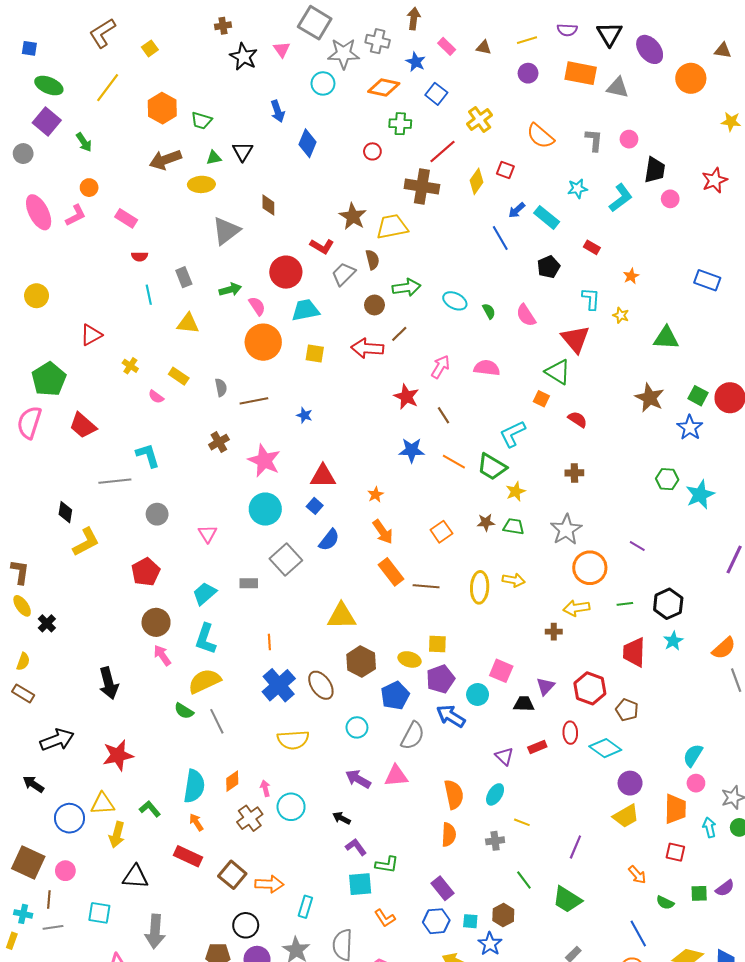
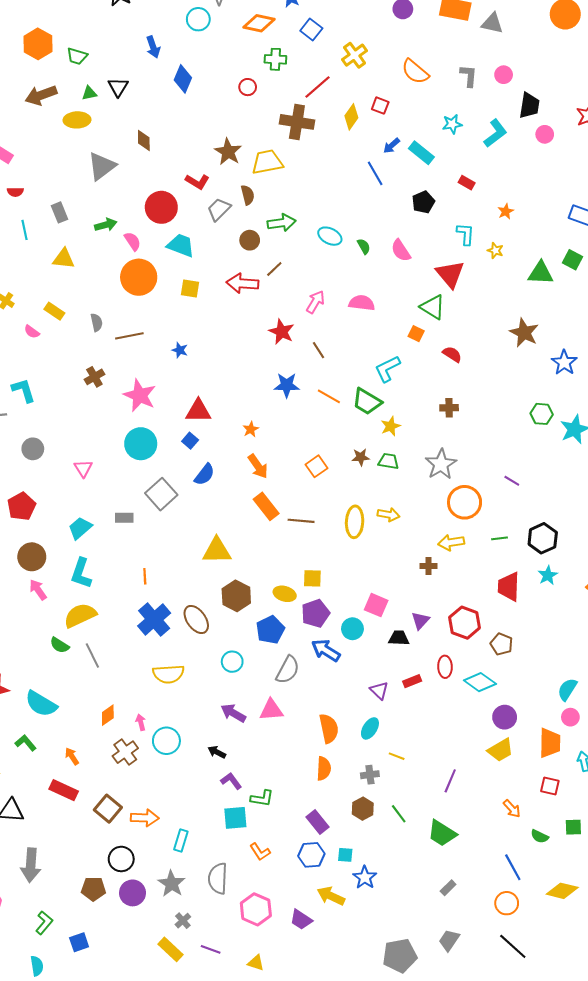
cyan trapezoid: (305, 310) -> (181, 245), turned 32
green square: (698, 396) -> (572, 260), moved
cyan semicircle: (194, 786) -> (41, 704), moved, turned 112
brown hexagon: (503, 915) -> (363, 809), moved

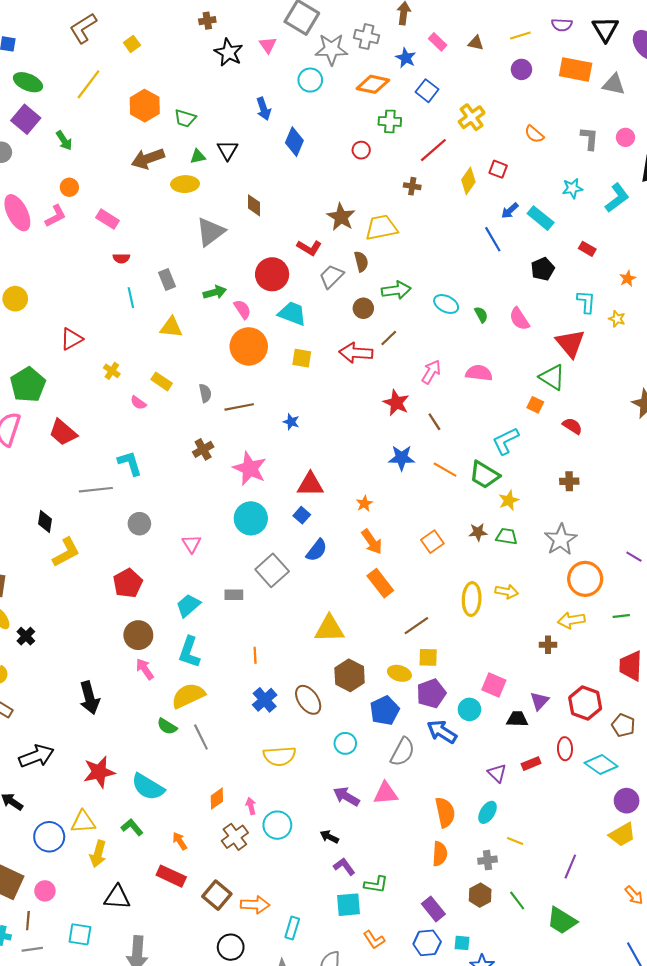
orange semicircle: (415, 72) -> (534, 134), size x0.7
brown cross: (297, 122) -> (412, 186), size x0.5
brown line: (301, 521) -> (416, 626), moved, turned -40
blue cross: (154, 619) -> (265, 700), size x0.7

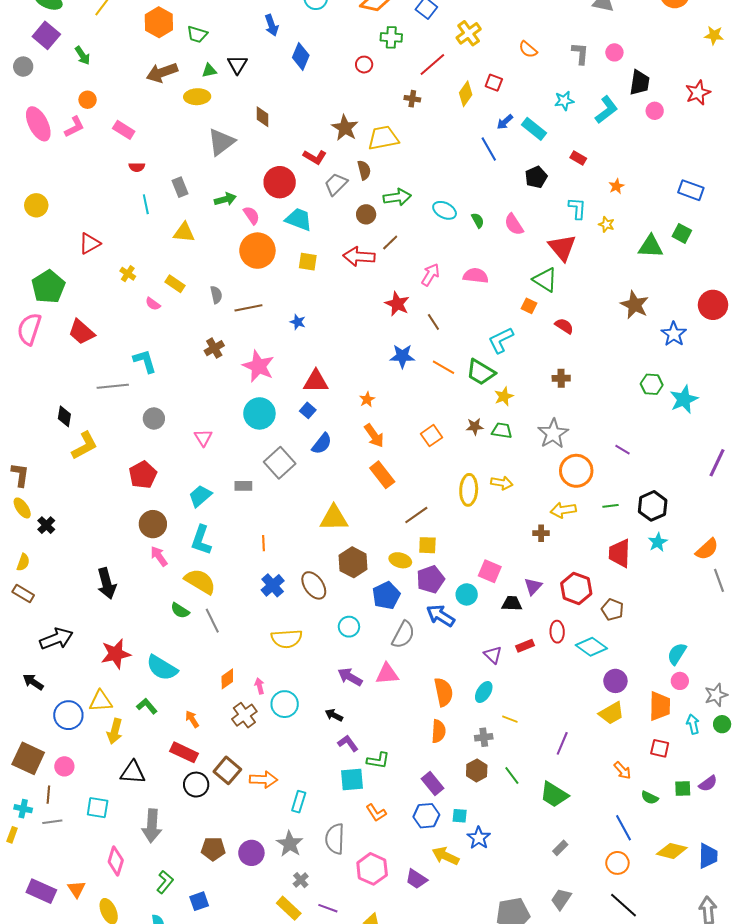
yellow semicircle: (188, 696) -> (200, 581), turned 56
black circle: (231, 947) -> (196, 785), moved

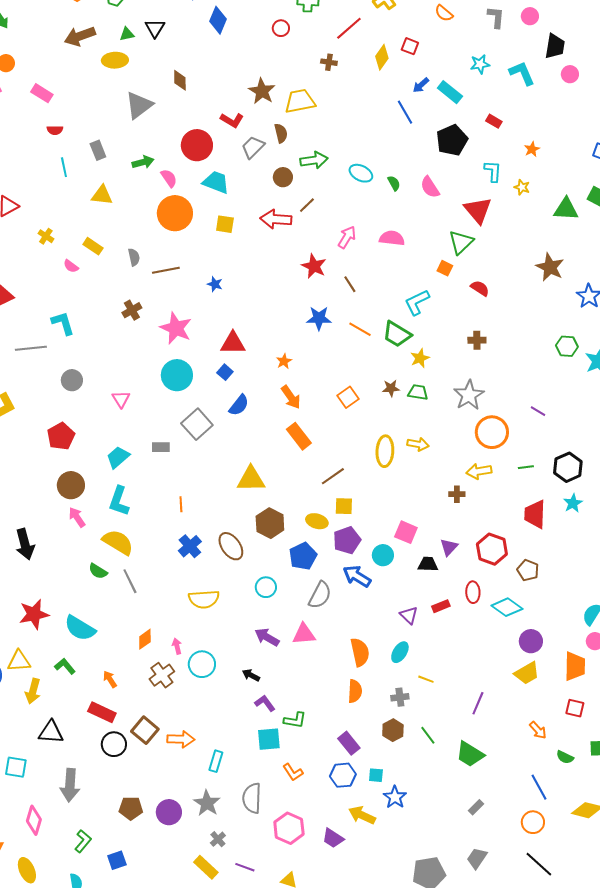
cyan L-shape: (606, 110) -> (522, 73), turned -76
black pentagon: (536, 177) -> (452, 140), size x1.4
green triangle: (545, 280) -> (461, 242), turned 44

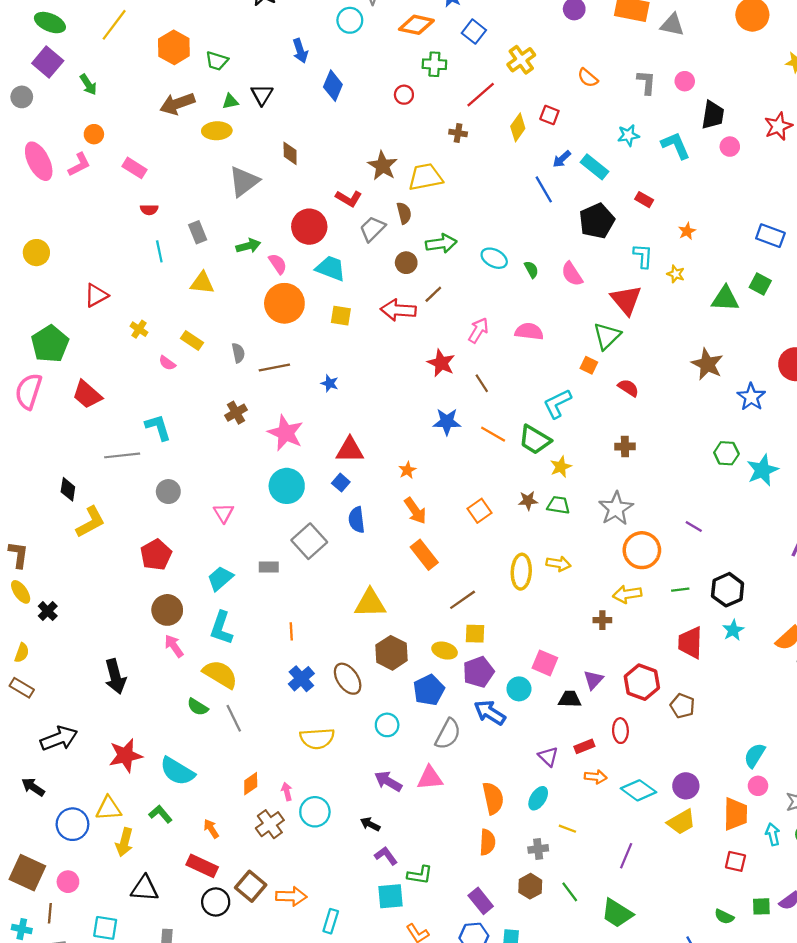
blue semicircle: (239, 405) -> (357, 520), turned 135
cyan diamond: (507, 607) -> (638, 790), moved
orange arrow: (538, 730) -> (596, 777), moved, turned -42

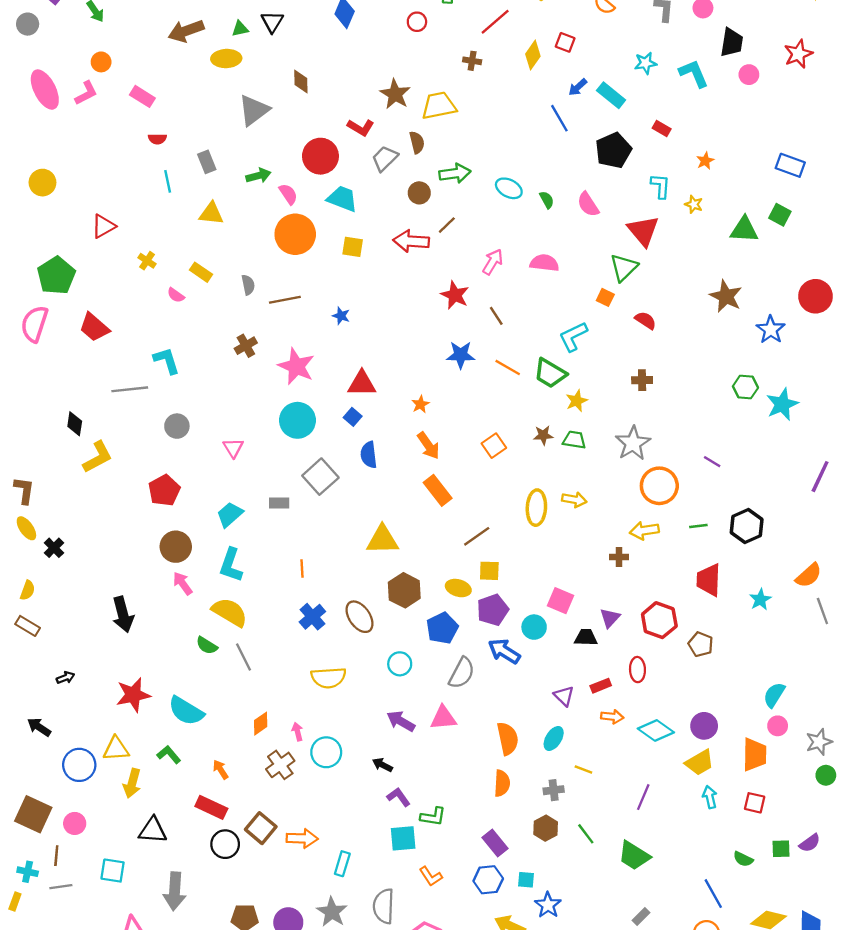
cyan star: (733, 630) -> (760, 600), moved
black arrow: (59, 738) -> (65, 678), size x0.5
cyan arrow: (773, 834) -> (710, 797), moved

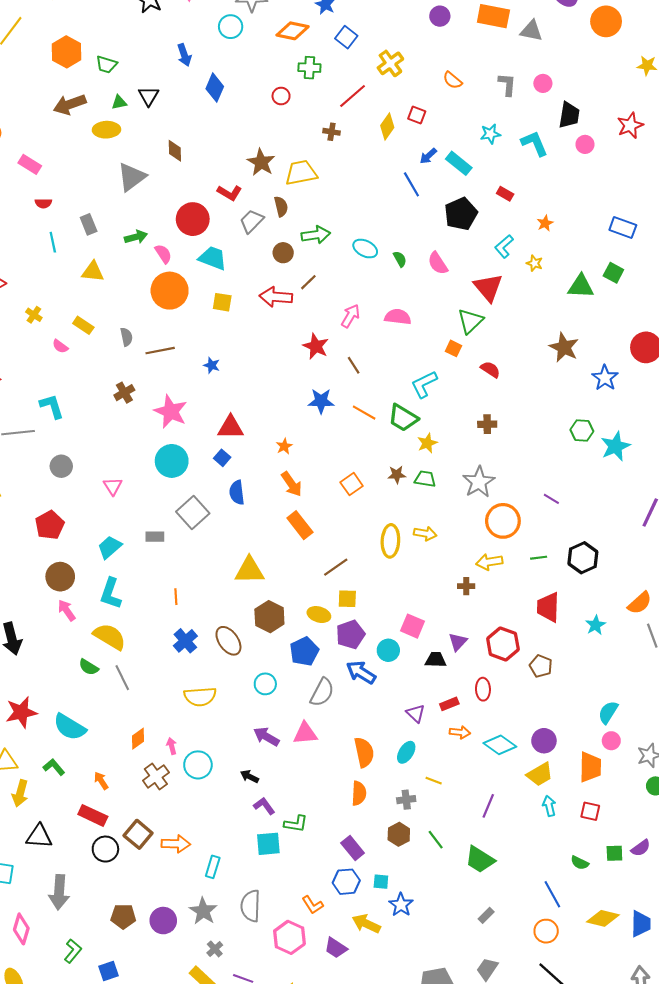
cyan L-shape: (660, 186) -> (504, 246), turned -135
orange L-shape: (431, 876) -> (313, 905), moved

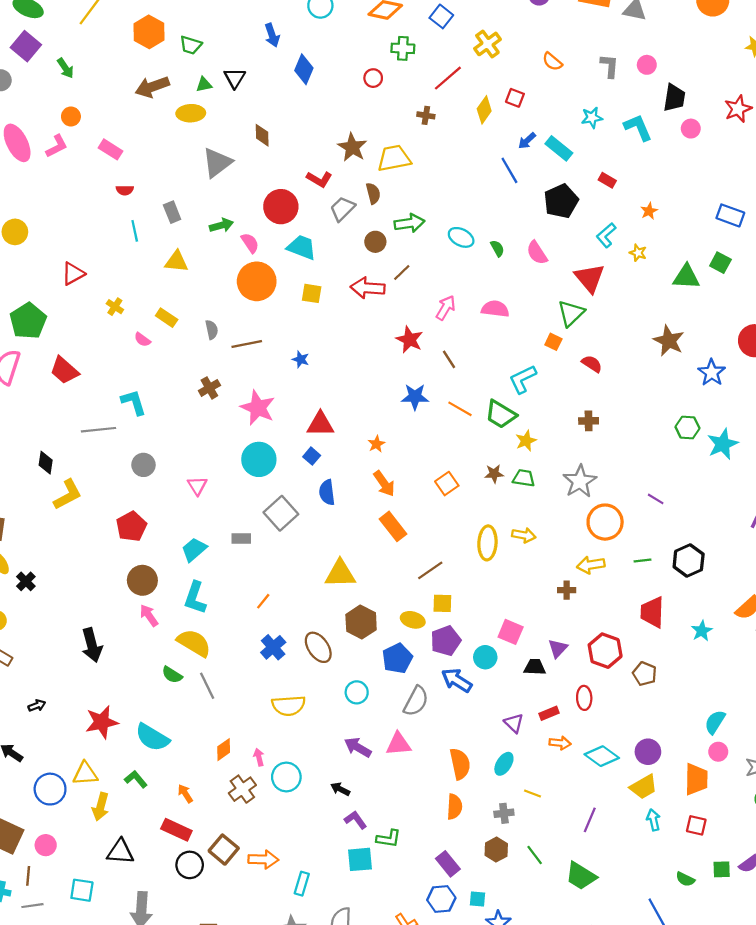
orange line: (176, 597) -> (263, 601), turned 42

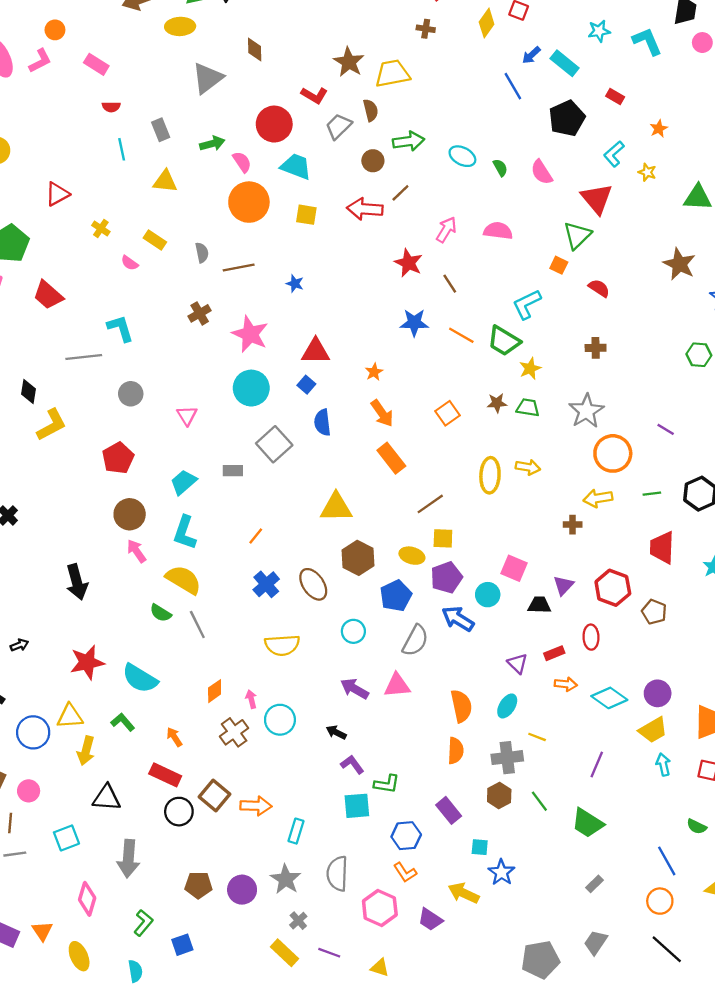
gray cross: (504, 813) -> (507, 758), size x1.5
cyan square: (82, 890) -> (66, 838), turned -30
blue hexagon: (441, 899) -> (406, 836), moved

